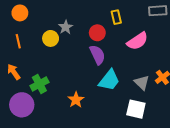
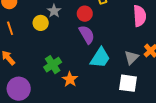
pink semicircle: (137, 41) -> (140, 16), moved, turned -55
gray triangle: (142, 83) -> (131, 57), turned 35
green cross: (39, 84) -> (53, 65), moved

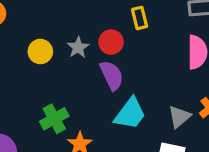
gray star: (54, 11) -> (78, 47), moved

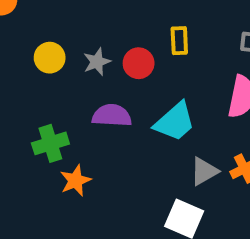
purple semicircle: (112, 75) -> (112, 116), moved, turned -72
cyan trapezoid: (130, 114) -> (175, 122), moved

